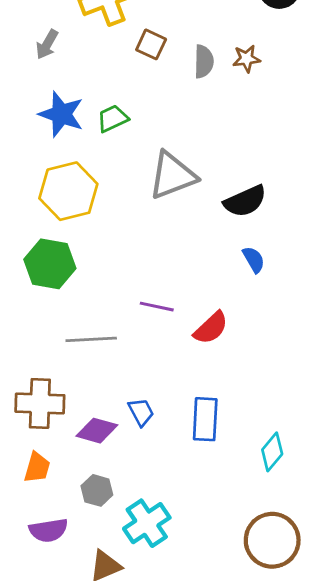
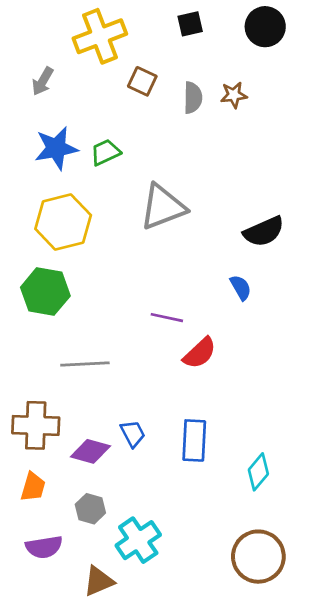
blue star: (61, 114) -> (56, 148), turned -30
black semicircle: (245, 201) -> (264, 232), moved
purple line: (157, 307) -> (167, 318), moved

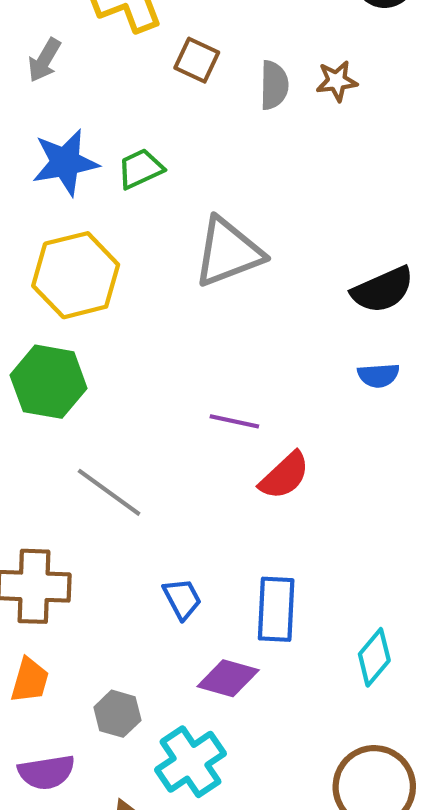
blue semicircle: (241, 287) -> (378, 375), moved, turned 116
gray line: (85, 364) -> (109, 492), turned 39
purple diamond: (90, 451) -> (228, 678), moved

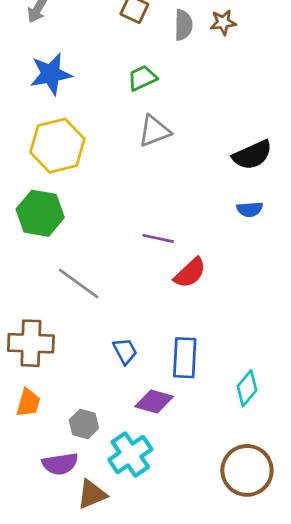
green trapezoid: (140, 169) -> (142, 78), moved
gray triangle: (228, 252) -> (154, 131), size x0.7
purple semicircle: (46, 772) -> (60, 464), moved

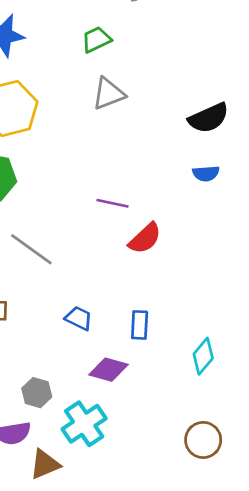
blue trapezoid: (125, 351) -> (79, 318), turned -36
blue rectangle: (185, 358) -> (140, 325), size x0.7
brown circle: (247, 470) -> (203, 440), size x0.7

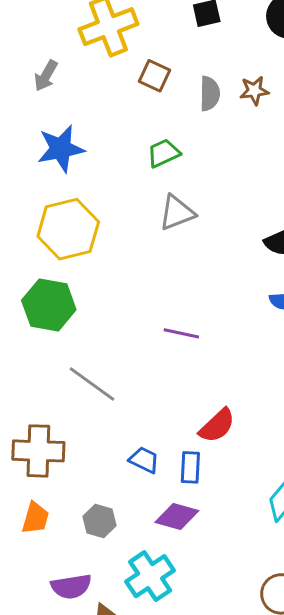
red semicircle: (145, 238) -> (217, 426), moved
blue rectangle: (140, 325) -> (190, 467), moved
gray hexagon: (37, 393) -> (99, 521), moved

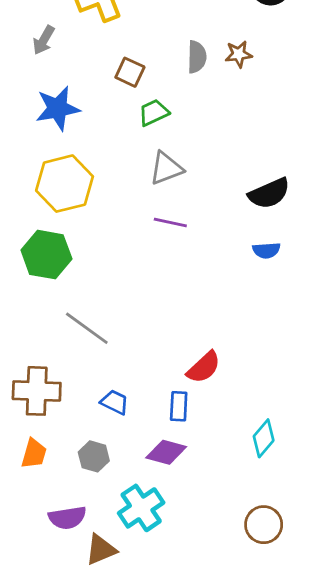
brown square: (155, 76) -> (130, 72), moved
purple line: (181, 333) -> (170, 223), moved
blue trapezoid: (144, 460) -> (115, 402), moved

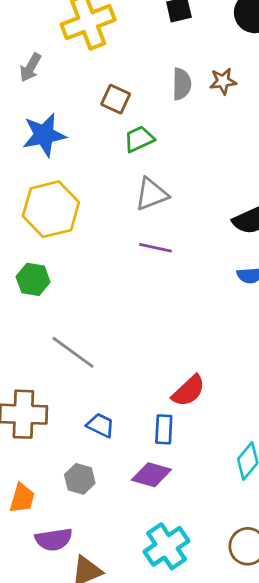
green hexagon: (46, 255) -> (33, 279), size x0.7
orange trapezoid: (34, 454) -> (22, 498), moved
cyan cross: (141, 508) -> (167, 546), moved

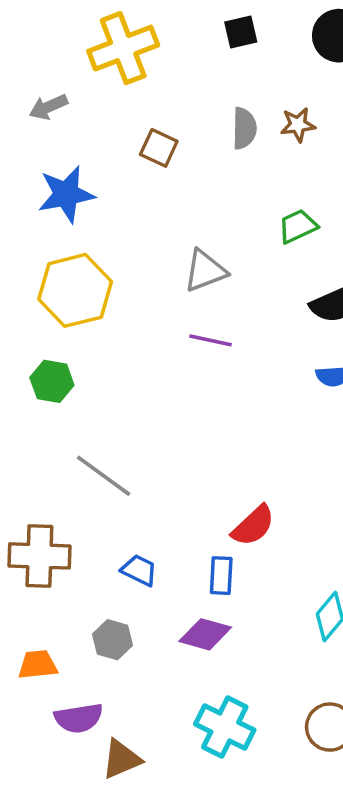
gray arrow: (30, 68) -> (48, 107), turned 36
green trapezoid: (139, 139) -> (298, 226), moved
orange trapezoid: (22, 498) -> (38, 665), turned -112
cyan cross: (167, 546) -> (225, 727), turned -30

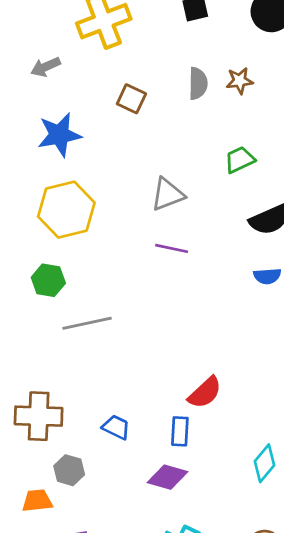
gray line: (104, 476) -> (87, 323), moved, turned -48
gray hexagon: (112, 640) -> (69, 470), moved

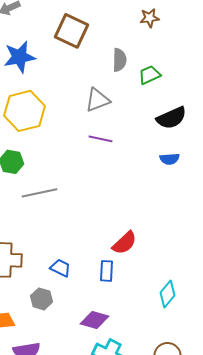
gray semicircle: (198, 83) -> (119, 60), moved
brown square: (131, 99) -> (71, 31), size x1.6
gray hexagon: (69, 470) -> (41, 299), moved
purple diamond: (167, 477) -> (94, 320), moved

